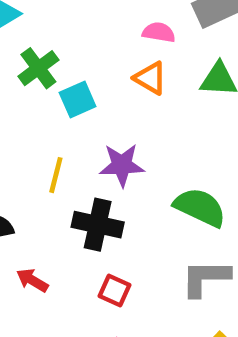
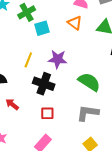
red square: (114, 291) -> (47, 113), turned -32

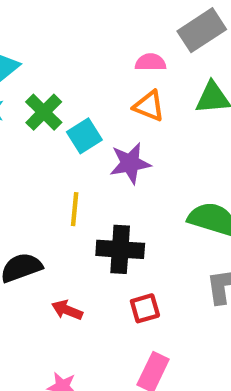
purple star: (58, 59) -> (130, 163), moved

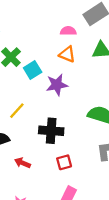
yellow line: (75, 209) -> (17, 111), moved, turned 36

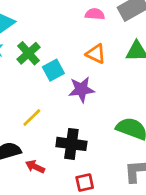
pink semicircle: (68, 31) -> (95, 14), moved
red arrow: (23, 163) -> (35, 167), moved

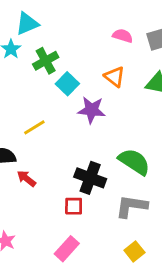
cyan square: (53, 70) -> (67, 84), turned -30
black cross: (71, 144) -> (90, 178), moved

